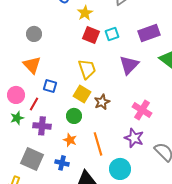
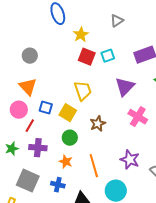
yellow square: (82, 94) -> (68, 113), moved
pink circle: (16, 95) -> (19, 110), moved
pink cross: (142, 110) -> (138, 117), moved
green star: (17, 118) -> (12, 149), moved

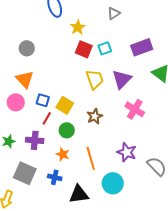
yellow trapezoid: (83, 91) -> (95, 79), moved
red line: (30, 126) -> (47, 118), moved

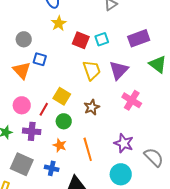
yellow star: (78, 27) -> (59, 23), moved
blue square: (43, 100) -> (40, 59), moved
pink circle: (16, 102) -> (22, 105), moved
cyan circle: (113, 183) -> (121, 174), moved

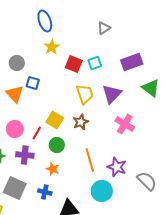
brown star: (92, 107) -> (81, 122), moved
orange line: (88, 149) -> (90, 160), moved
cyan circle: (121, 174) -> (102, 191), moved

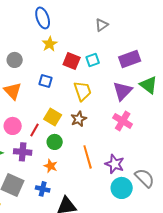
blue square: (33, 83) -> (46, 81), moved
purple triangle: (112, 94) -> (123, 91), moved
cyan circle: (102, 191) -> (122, 188), moved

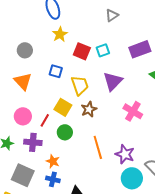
yellow trapezoid: (83, 91) -> (80, 85), moved
purple triangle: (123, 91) -> (113, 81), moved
orange star: (51, 166) -> (53, 161), moved

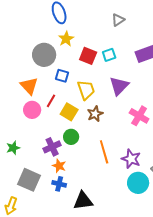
gray circle: (25, 50) -> (44, 55), moved, size x1.5
pink circle: (23, 116) -> (32, 110), moved
red line: (45, 120) -> (51, 101), moved
purple cross: (33, 142) -> (52, 147), moved, turned -30

